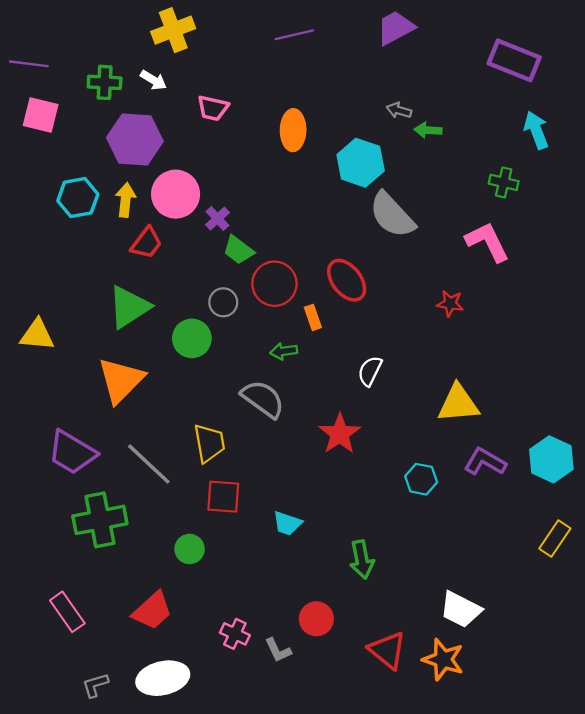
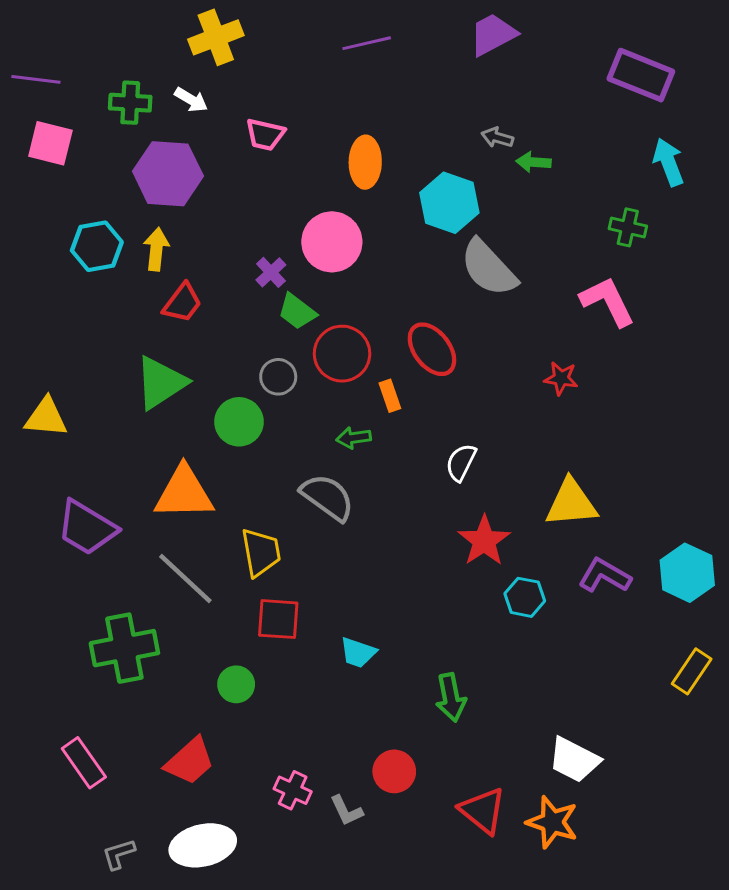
pink circle: (176, 194) -> (332, 242), moved
orange triangle: (121, 380) -> (184, 493), moved, turned 44
red star: (340, 434) -> (484, 541), moved
purple trapezoid: (72, 452) -> (87, 528), moved

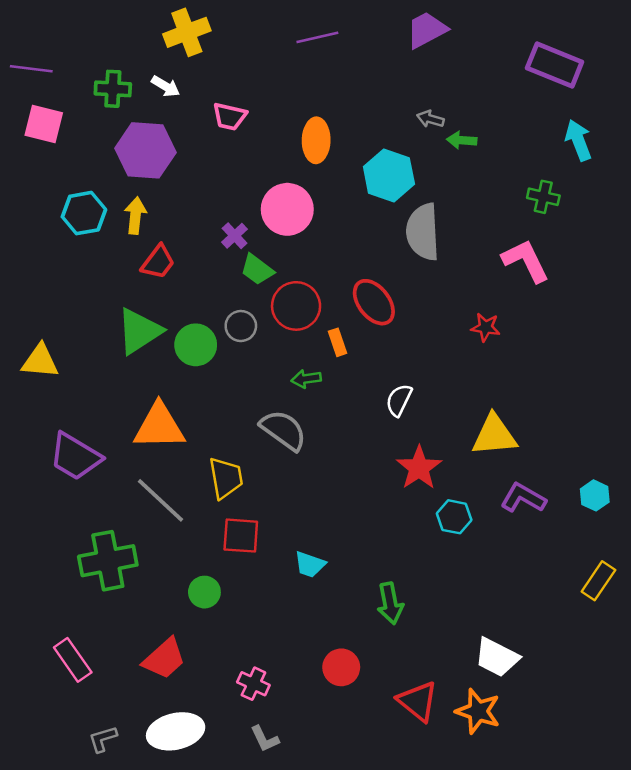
gray semicircle: (489, 268) -> (423, 232), turned 40
green circle: (239, 422) -> (196, 345), moved
cyan hexagon: (687, 573) -> (595, 495), size x0.6
gray L-shape: (346, 811) -> (265, 739), moved

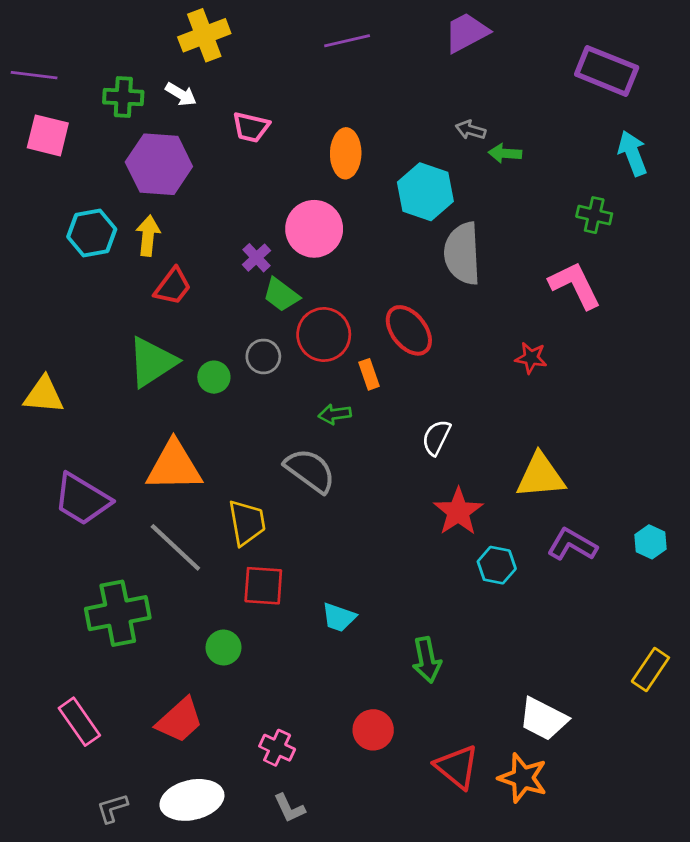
green circle: (196, 345) -> (214, 377), size x0.7
yellow rectangle: (598, 581) -> (650, 669), moved

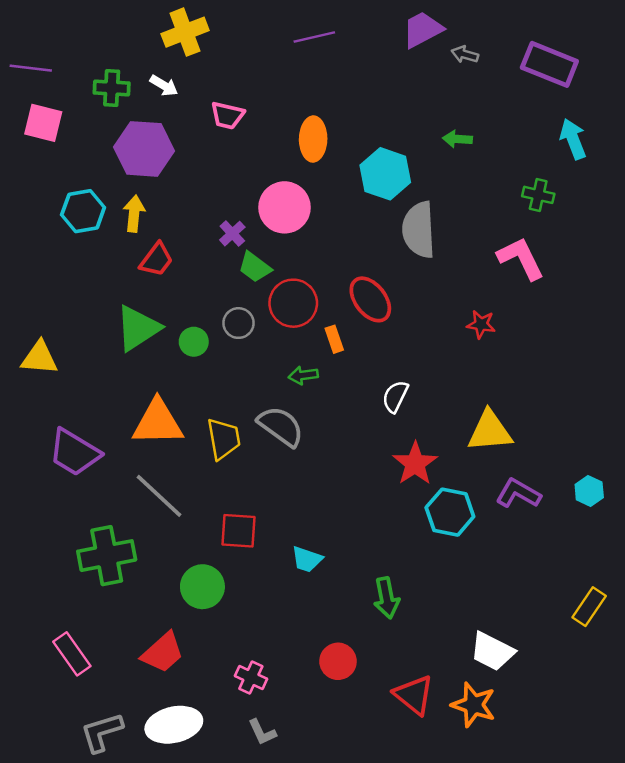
gray arrow: (471, 130) -> (465, 54), moved
yellow trapezoid: (247, 523) -> (224, 439), moved
cyan hexagon: (497, 565) -> (450, 512), size x1.4
green circle: (224, 648) -> (202, 587), size x1.4
gray L-shape: (112, 808) -> (102, 732), size x1.5

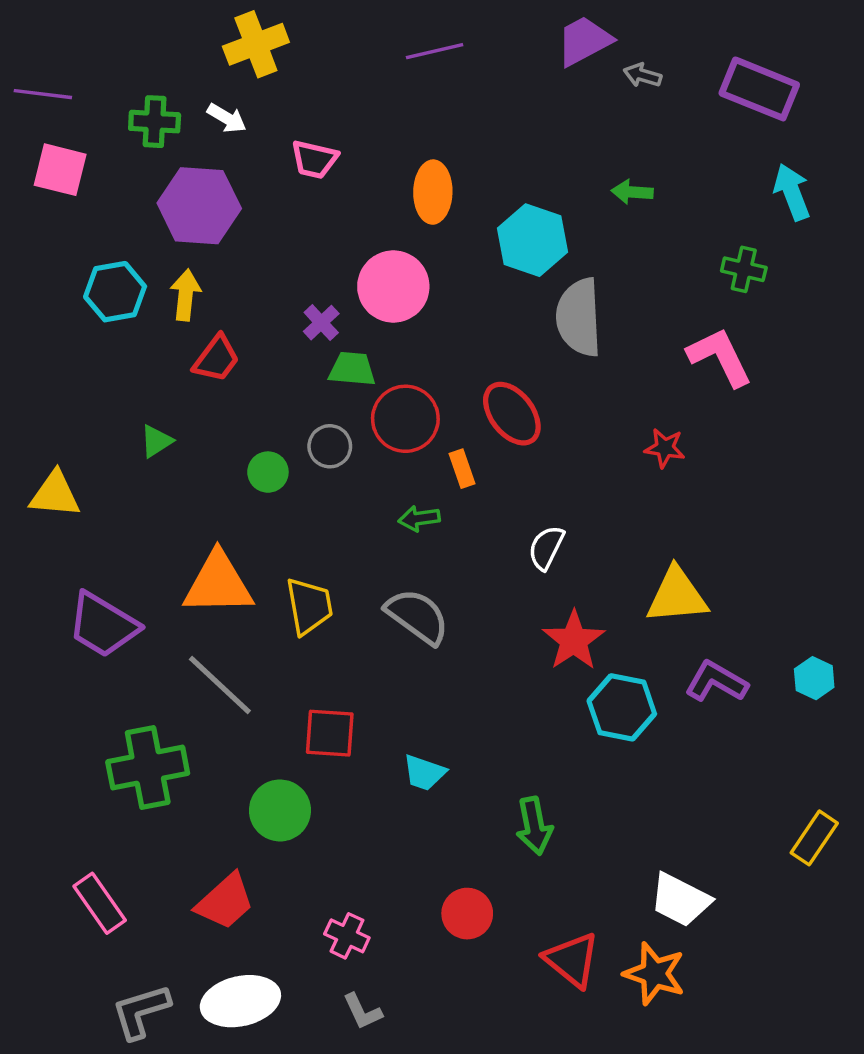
green trapezoid: (255, 267) -> (352, 369), turned 148
green triangle: (138, 328) -> (156, 441), moved, size x0.5
gray semicircle: (281, 426) -> (417, 616), moved

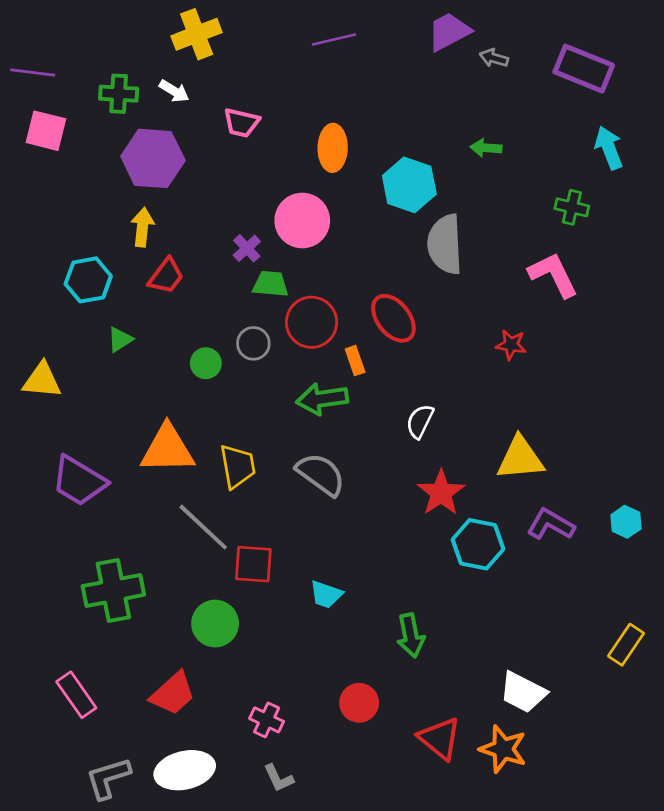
cyan hexagon: (115, 292) -> (88, 280), moved
green arrow: (419, 518) -> (322, 399), size x1.6
gray line: (220, 685) -> (203, 527), moved

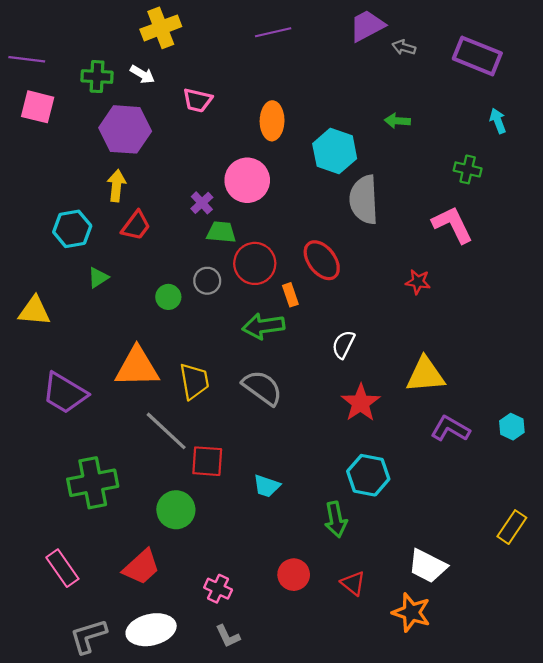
cyan arrow: (609, 148) -> (498, 121), size x0.7
cyan hexagon: (478, 544) -> (368, 475), moved
red triangle: (440, 738) -> (353, 583), moved, size x0.7

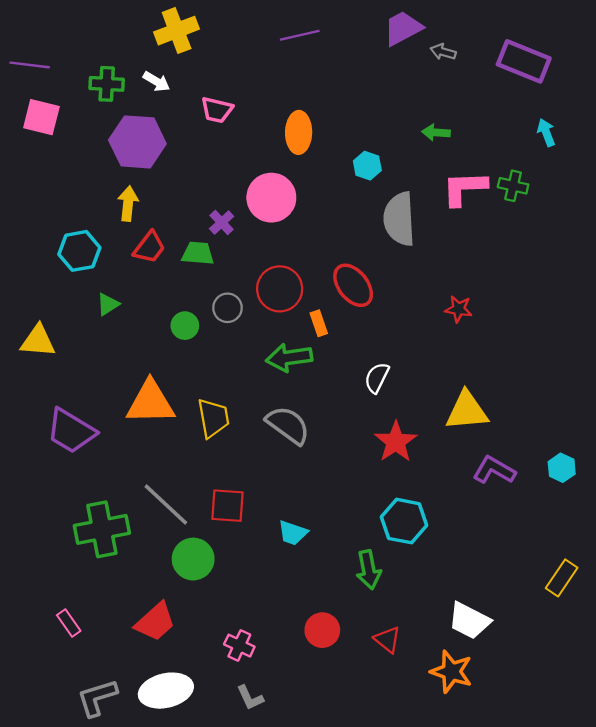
cyan hexagon: (335, 151) -> (367, 166), size x0.6
pink L-shape: (452, 225) -> (464, 188), moved, turned -66
green trapezoid: (221, 232) -> (198, 253), moved
gray line: (166, 431) -> (166, 505), moved
pink rectangle: (62, 568) -> (69, 623), size x0.7

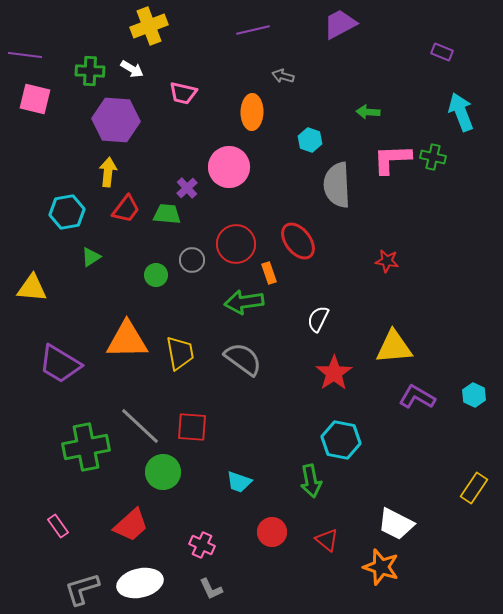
gray arrow: (443, 52) -> (283, 76), moved
purple rectangle: (524, 61) -> (442, 52), size x0.5
cyan arrow: (546, 132) -> (461, 112), size x1.6
cyan trapezoid: (293, 533) -> (239, 482), moved

